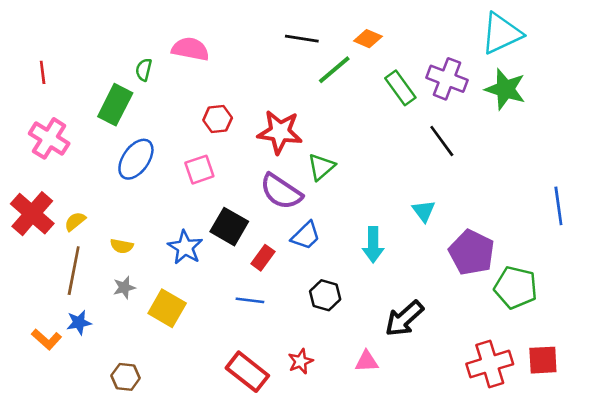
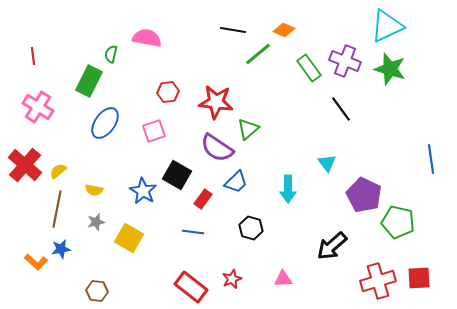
black arrow: (404, 319) -> (332, 246), moved

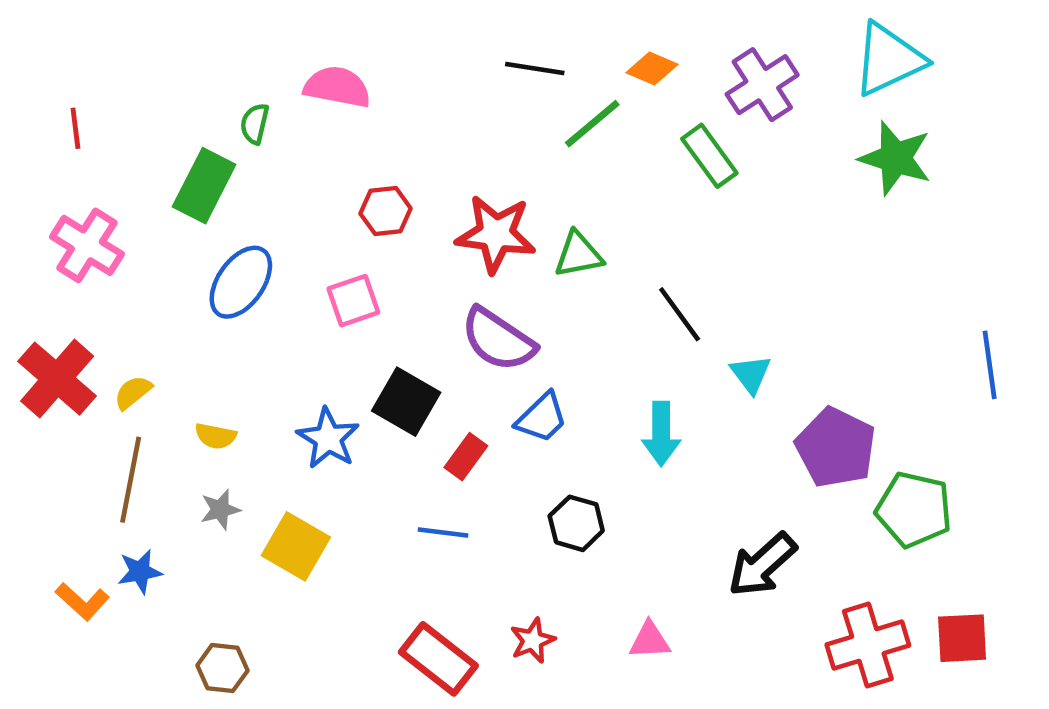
purple cross: (345, 61) -> (762, 85), moved, turned 36
black line: (341, 109) -> (680, 314), moved
green triangle: (248, 129) -> (578, 255), moved, turned 30

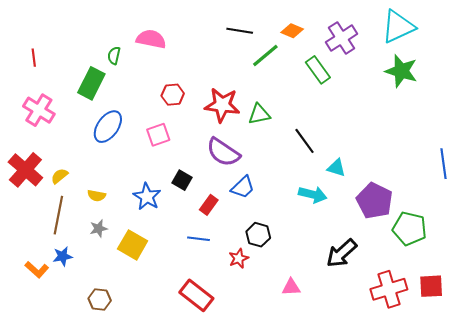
cyan triangle: (751, 374) -> (336, 168), turned -36
black square: (406, 402) -> (182, 180), size x0.7
cyan arrow: (661, 434) -> (313, 195), moved, turned -76
red star: (533, 640) -> (239, 258), moved

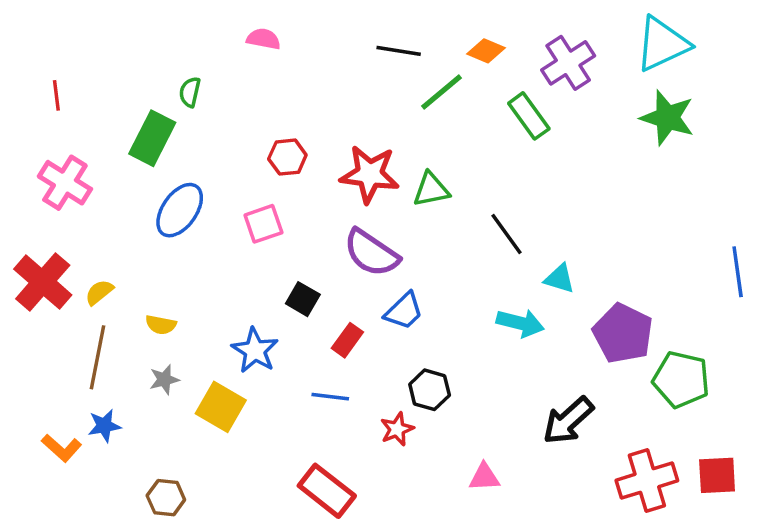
pink semicircle: (151, 39) -> (263, 39), moved, size x0.7
blue star: (147, 197) -> (255, 350), moved

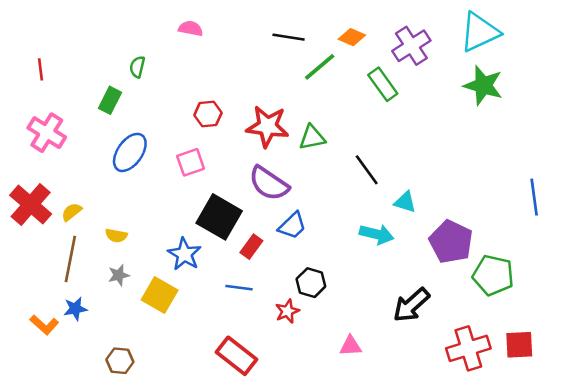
green rectangle: (152, 138) -> (110, 100), size x0.7
black square: (303, 299) -> (219, 217), size x1.8

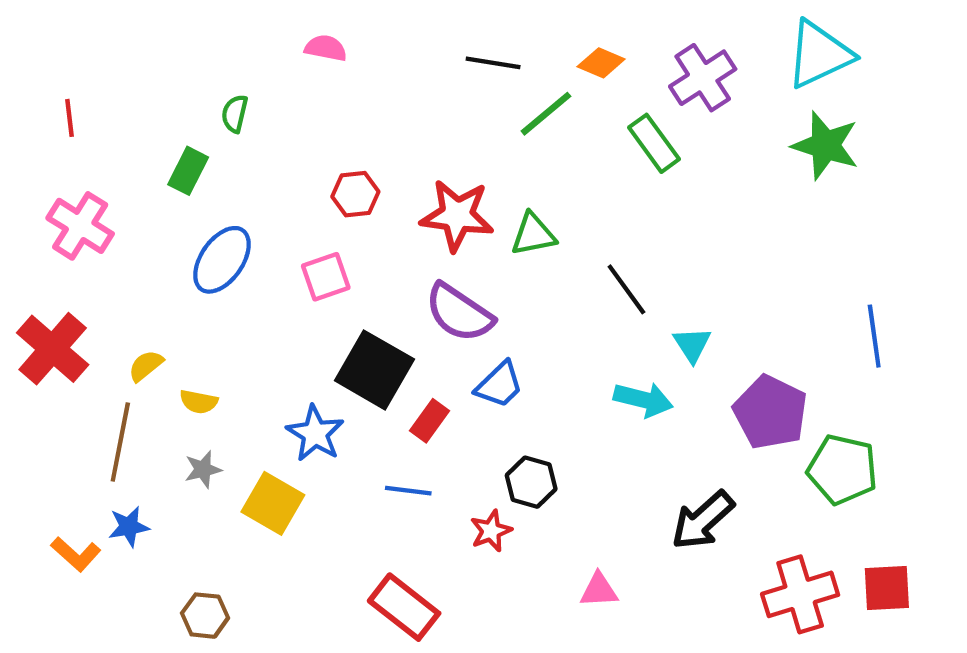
blue line: (534, 197) -> (874, 336), moved
cyan triangle: (405, 202) -> (692, 344), turned 40
yellow semicircle: (72, 212) -> (146, 366), moved

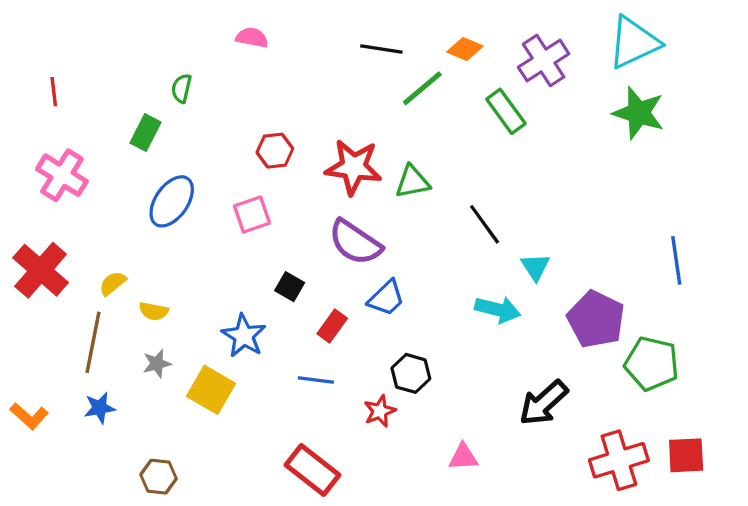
black square: (374, 370) -> (290, 287), size x0.5
orange L-shape: (76, 554) -> (29, 416), moved

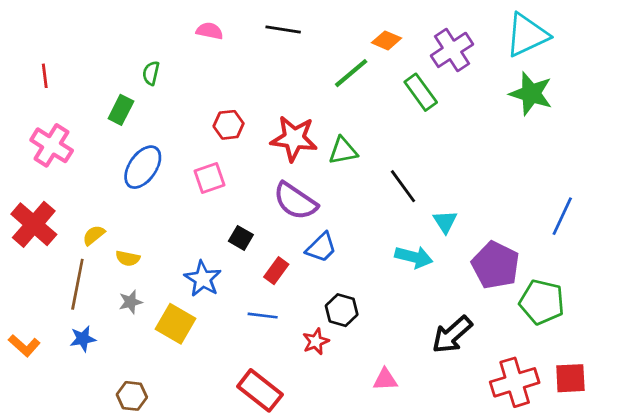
black line: (381, 49) -> (283, 30), moved
blue line: (676, 260) -> (562, 216), turned 33

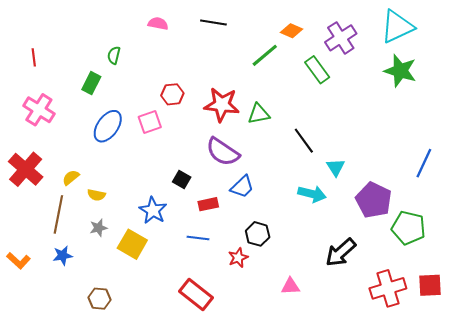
pink square: (210, 178) -> (150, 122), moved
red rectangle: (276, 271) -> (208, 204), turned 42

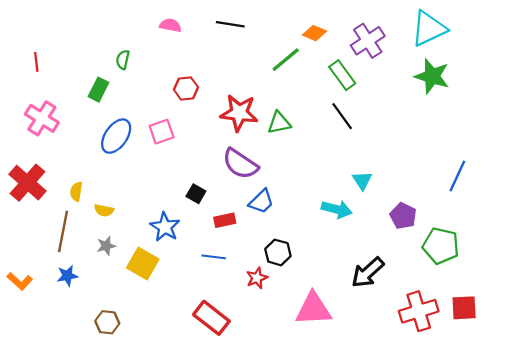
red hexagon: (172, 94) -> (186, 88), moved
black line: (304, 141) -> (342, 116), moved
yellow semicircle: (71, 177) -> (76, 192), turned -42
purple pentagon: (374, 200) -> (403, 216), size x0.7
pink triangle: (290, 286) -> (313, 309), size x1.8

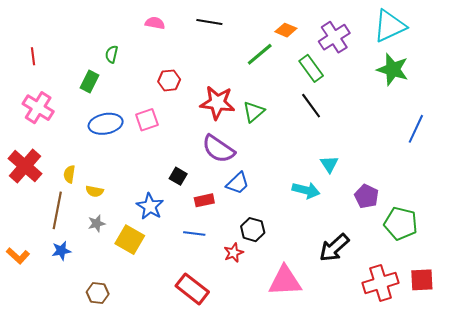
green triangle: (279, 123) -> (254, 112), turned -30
blue ellipse: (116, 136) -> (106, 124), turned 44
blue line: (457, 176) -> (416, 129), moved

